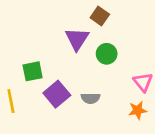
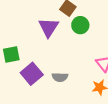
green circle: (107, 54) -> (80, 25), moved

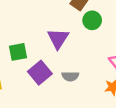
purple triangle: (49, 27) -> (58, 39), moved

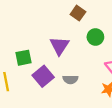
green circle: (92, 20) -> (95, 37), moved

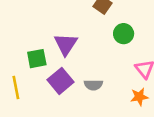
purple triangle: (59, 46) -> (66, 44), moved

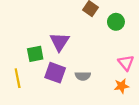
green circle: (124, 34) -> (116, 22), moved
purple square: (61, 81) -> (55, 73), turned -30

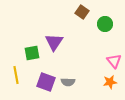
purple square: (55, 73) -> (46, 82), moved
gray semicircle: (83, 76) -> (68, 82), moved

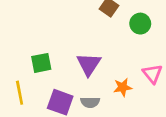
purple triangle: (54, 42) -> (89, 64), moved
orange star: (110, 82) -> (123, 87), moved

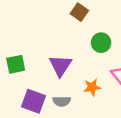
green circle: (140, 24) -> (101, 43), moved

